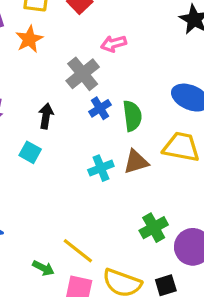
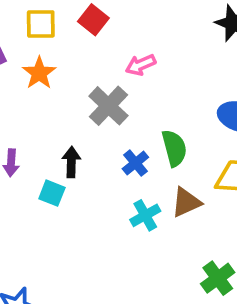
blue cross: (100, 108) -> (135, 163), moved
cyan square: (30, 152) -> (52, 193), moved

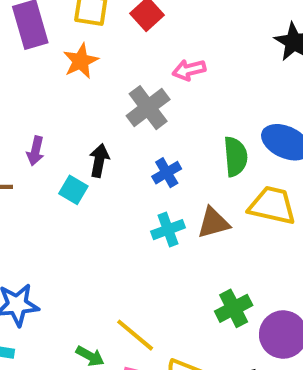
green semicircle: (174, 148) -> (235, 156), moved

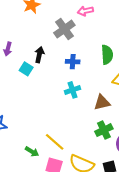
blue cross: (167, 173) -> (73, 62), turned 32
brown triangle: (213, 223) -> (102, 102), moved

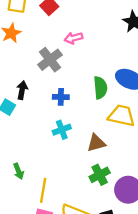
yellow line: (55, 142) -> (43, 190), turned 60
green arrow: (32, 152) -> (19, 171), moved, turned 40

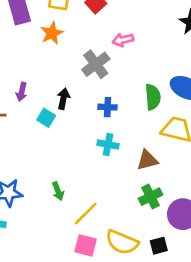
cyan cross: (62, 130) -> (108, 144), turned 30
yellow line: (43, 190) -> (86, 213), turned 35

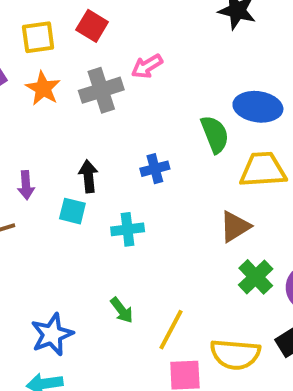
gray cross: (96, 64) -> (101, 90), moved, turned 36
cyan cross: (108, 144) -> (128, 229), moved

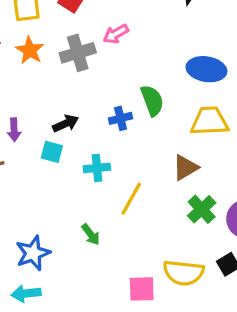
green semicircle: (215, 134) -> (152, 100), moved
black arrow: (88, 176) -> (66, 124), turned 70
yellow line: (171, 330) -> (131, 199), moved

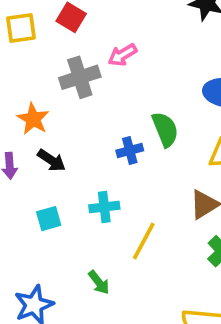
orange star: (30, 50) -> (33, 119), moved
black arrow: (66, 124) -> (52, 160), moved, turned 60
cyan square: (52, 152) -> (49, 219), moved, turned -30

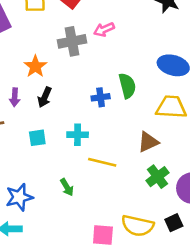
black arrow: (52, 160) -> (45, 97), turned 72
yellow line: (144, 241) -> (102, 162), turned 68

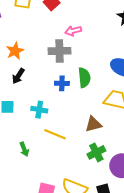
gray cross: (72, 41) -> (59, 51), moved

